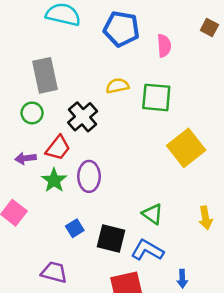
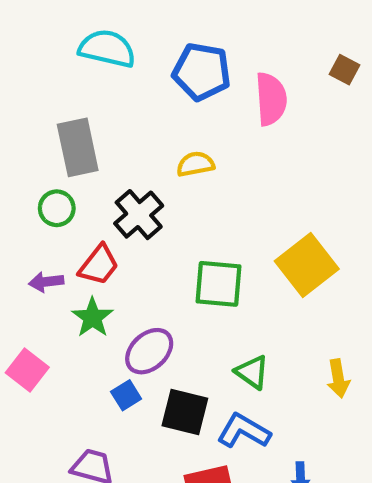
pink semicircle: (164, 46) -> (271, 99), size x1.4
green square: (156, 97) -> (219, 284), moved
purple ellipse: (89, 176) -> (149, 351), moved, turned 48

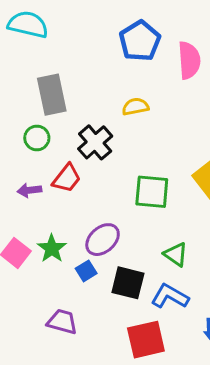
cyan semicircle: (107, 49) -> (28, 24), moved
blue pentagon: (202, 72) -> (140, 41), turned 30
green star: (92, 318) -> (52, 249), moved

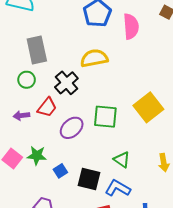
yellow semicircle: (135, 107) -> (94, 58), size x1.5
purple ellipse: (103, 240) -> (72, 128), moved
green star: (52, 249) -> (37, 155), turned -30

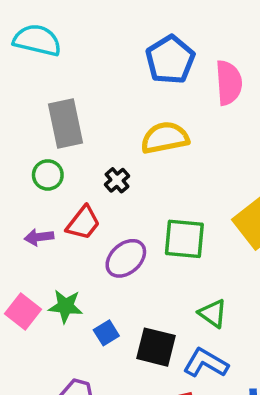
black cross: (66, 83) -> (117, 180), size x0.6

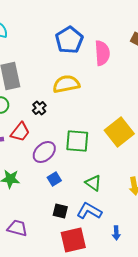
blue square: (106, 333) -> (54, 179), moved
black square: (156, 347) -> (60, 211), moved, size x0.7

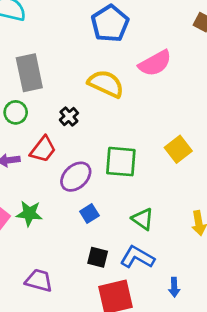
pink semicircle: (102, 53) -> (155, 63), moved, turned 65
yellow semicircle: (66, 84) -> (106, 84), turned 36
yellow square: (119, 132) -> (178, 149), size x0.7

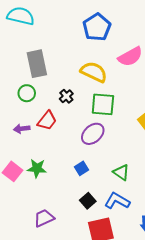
green square: (121, 162) -> (103, 104), moved
purple ellipse: (76, 177) -> (93, 134), moved
black square: (98, 257) -> (88, 201), turned 35
purple trapezoid: (39, 280) -> (44, 218), turned -40

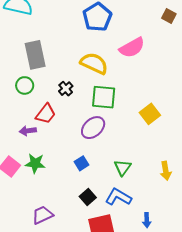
purple arrow: (22, 129) -> (28, 131), moved
green triangle: (121, 172) -> (123, 168), turned 30

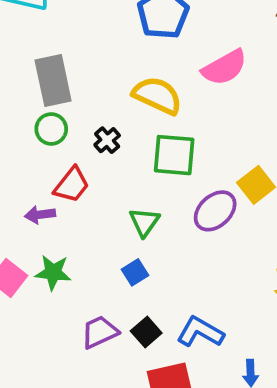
green circle: (25, 85) -> (51, 129), moved
purple ellipse: (93, 128) -> (215, 211), moved
green triangle: (123, 168) -> (144, 222), moved
purple trapezoid: (43, 215) -> (100, 332), moved

